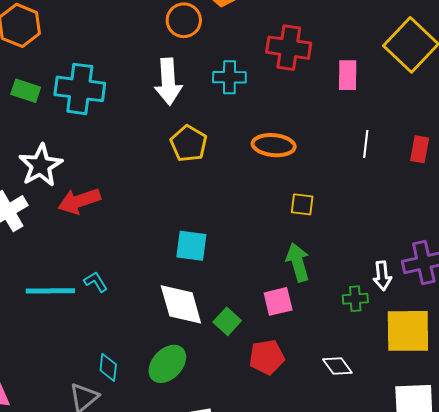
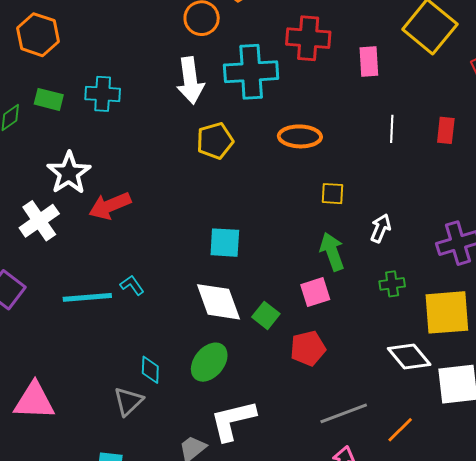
cyan cross: (229, 77) -> (251, 72), size x1.6
cyan cross: (80, 89) -> (103, 94), size x0.7
yellow pentagon: (189, 144) -> (215, 141), turned 30
white arrow: (382, 276) -> (381, 228), moved, turned -148
white diamond: (337, 366) -> (409, 356), moved, size x1.4

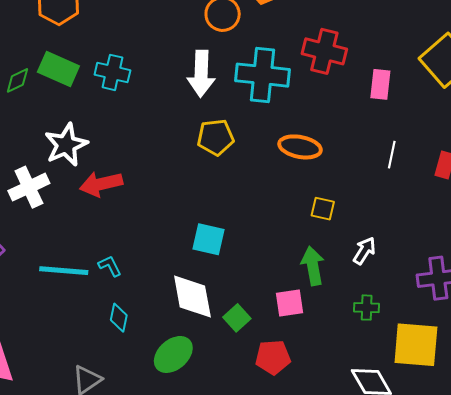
green rectangle: (49, 99) -> (58, 69), size x1.4
cyan diamond: (150, 370) -> (119, 318), moved

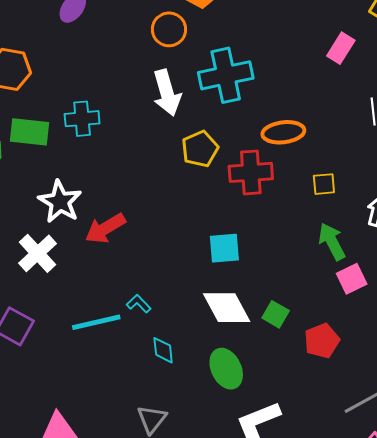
red cross: (324, 51) -> (251, 172), moved
pink rectangle: (380, 84) -> (341, 48), turned 44
pink square: (289, 303) -> (352, 279), moved
green ellipse: (173, 354) -> (226, 369), turned -57

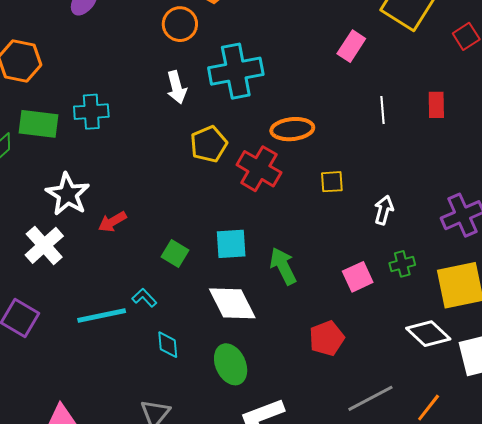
white arrow: (167, 93) -> (177, 87), size x0.7
red cross: (251, 172) -> (259, 169), turned 33
red arrow: (105, 228) -> (112, 222), size x0.7
green arrow: (332, 242) -> (283, 266), moved
green square: (276, 314) -> (175, 254), moved

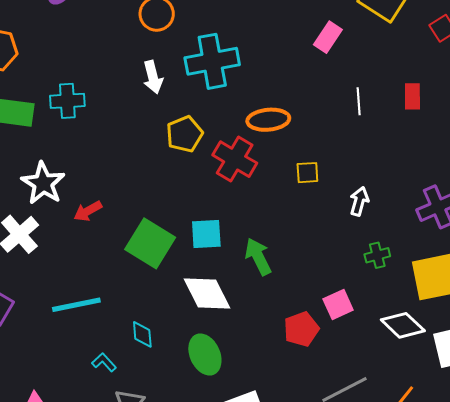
green square: (175, 254) -> (150, 243), size x1.8
pink square: (358, 277) -> (338, 305), moved
cyan L-shape: (144, 298) -> (104, 362), moved

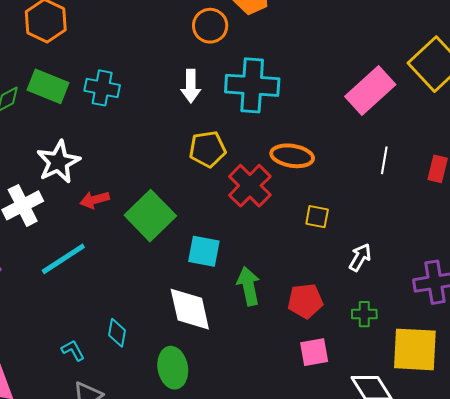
pink rectangle: (328, 37) -> (370, 91), size x1.6
green square: (150, 243) -> (150, 216), moved
cyan line: (76, 305) -> (63, 259), moved, turned -36
red pentagon: (301, 329) -> (305, 301), moved

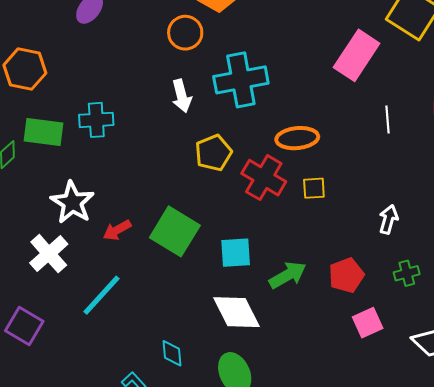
yellow square: (317, 217) -> (314, 188), moved
green arrow: (249, 286) -> (288, 275), turned 87

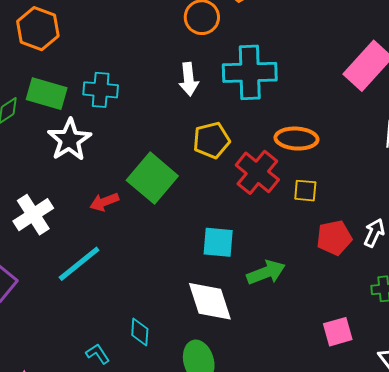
white star: (72, 202) -> (69, 140), moved
green square: (175, 231) -> (152, 178), moved
red pentagon: (346, 275) -> (334, 238), moved

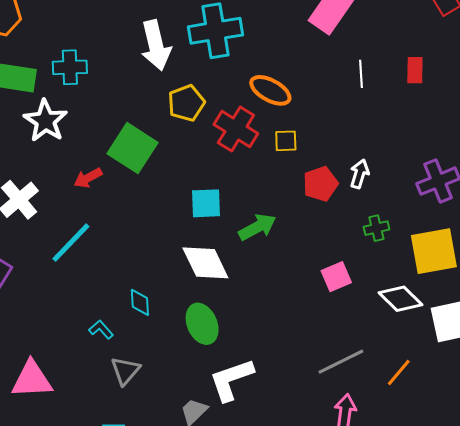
white arrow: (189, 79) -> (156, 45), size x1.5
orange ellipse: (296, 139) -> (270, 90), turned 33

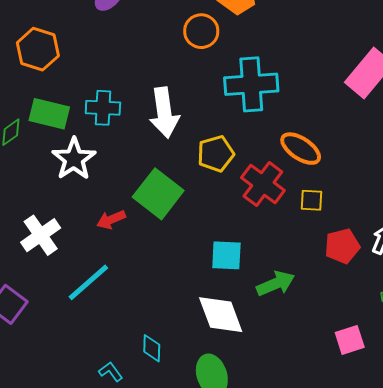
white arrow: (156, 45) -> (164, 113), moved

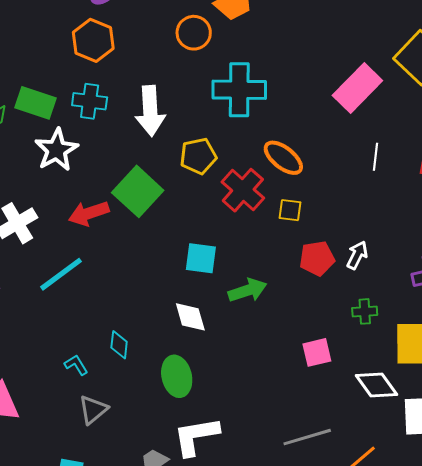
orange hexagon: (38, 49) -> (93, 40), moved
red arrow: (111, 220) -> (89, 213), size x1.4
white diamond: (221, 315) -> (190, 317), size x0.7

